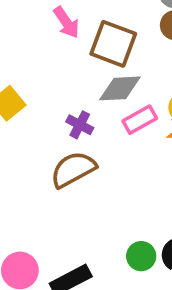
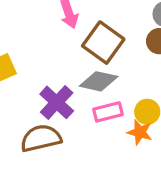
purple cross: (80, 125) -> (57, 102), size x1.5

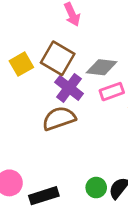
brown square: (103, 43) -> (58, 58), moved

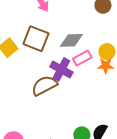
purple cross: (69, 88) -> (61, 69), moved

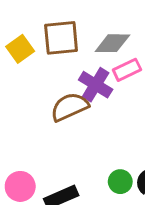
brown square: (36, 39) -> (61, 38), turned -30

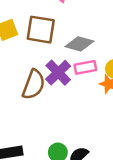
brown semicircle: (70, 107) -> (34, 84), turned 120

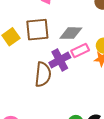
purple cross: (58, 73) -> (60, 60), turned 30

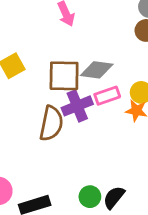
brown square: (37, 30) -> (64, 76), moved

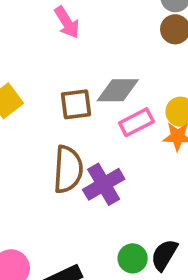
brown square: (64, 76) -> (76, 104), size x0.7
purple cross: (77, 106) -> (104, 184), moved

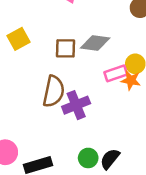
pink rectangle: (136, 122) -> (116, 73), moved

